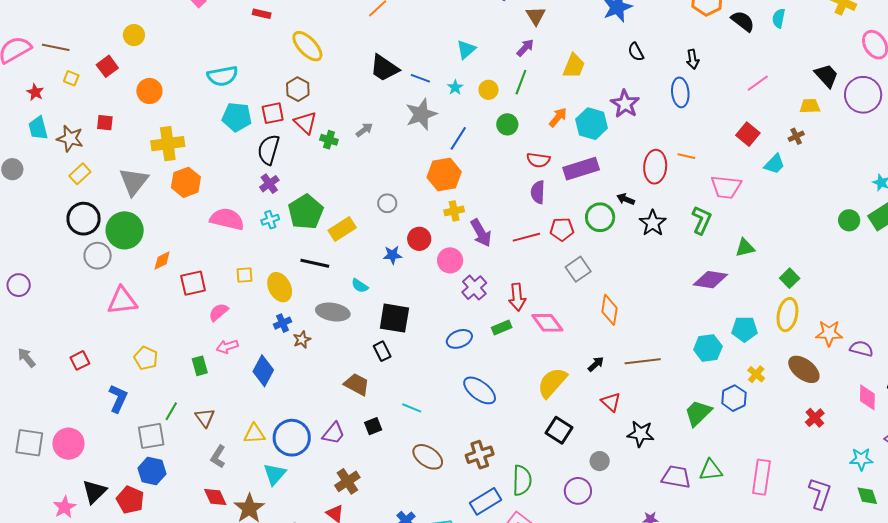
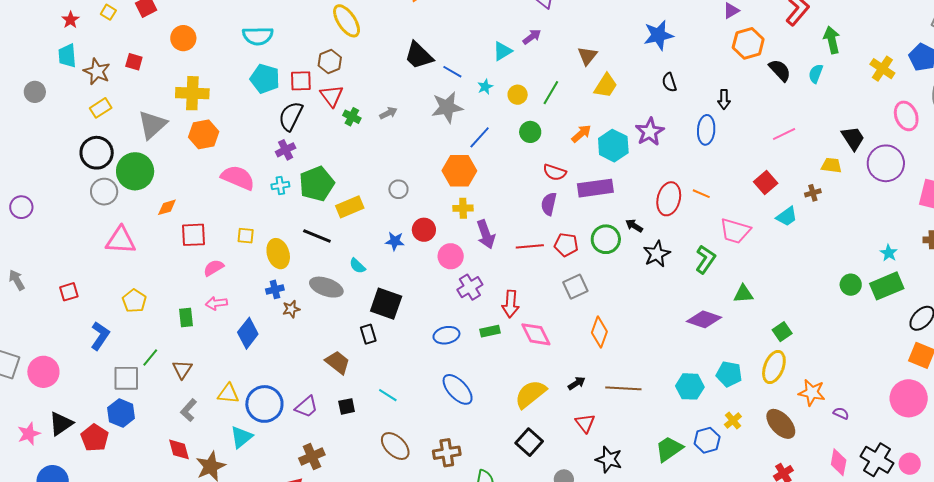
brown triangle: (536, 16) -> (587, 56), moved
purple arrow: (525, 48) -> (532, 37), moved
purple semicircle: (861, 349) -> (841, 413), size x0.7

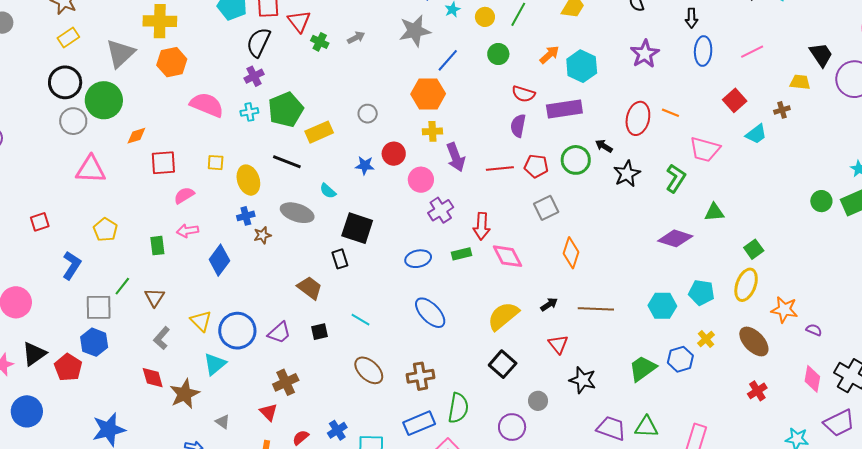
blue ellipse: (706, 130) -> (703, 51), moved
purple star: (650, 132) -> (645, 54), moved
yellow triangle: (228, 394) -> (201, 321), turned 40

